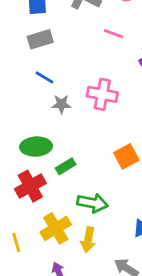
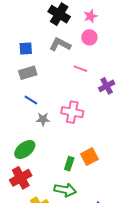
green ellipse: (36, 147) -> (25, 149), turned -35
green rectangle: (66, 166) -> (69, 164), moved, turned -40

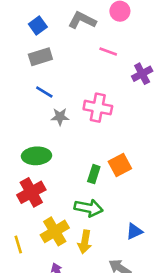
blue square: (26, 48) -> (38, 25), turned -32
green ellipse: (25, 149) -> (36, 156), turned 35

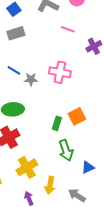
blue line: (44, 92) -> (14, 70), moved
green arrow: (89, 208) -> (66, 150), moved, turned 60
yellow arrow: (85, 242) -> (50, 185), moved

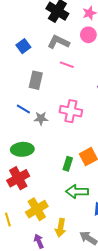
pink line: (68, 29) -> (67, 65), moved
gray rectangle: (16, 33) -> (36, 80), moved, turned -60
green arrow: (66, 150) -> (77, 192), turned 110

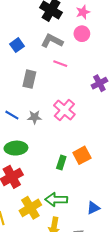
blue line: (23, 109) -> (12, 115), moved
pink cross: (71, 111) -> (64, 110), turned 30
green arrow: (77, 192) -> (56, 200), moved

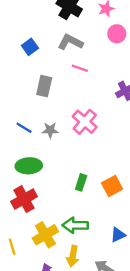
pink circle: (82, 34) -> (117, 34), moved
orange square: (82, 155) -> (112, 186), moved

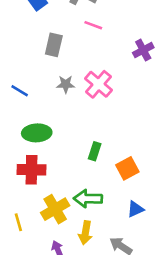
blue line: (24, 128) -> (20, 91), moved
gray star: (50, 130) -> (66, 84), moved
orange square: (112, 186) -> (127, 168), moved
red cross: (24, 199) -> (31, 170), turned 30

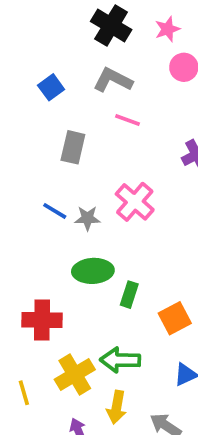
gray star: (66, 84) -> (87, 218), moved
blue line: (20, 91) -> (55, 211), moved
green ellipse: (37, 133) -> (93, 271), moved

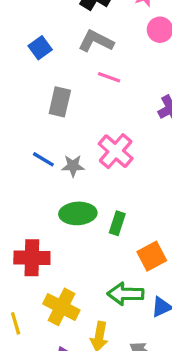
green rectangle: (129, 295) -> (117, 223), moved
green arrow: (120, 360) -> (125, 294), moved
yellow cross: (75, 375) -> (61, 307), turned -32

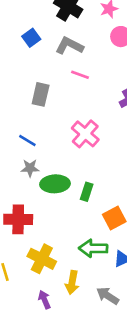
blue square: (40, 48) -> (31, 38), moved
gray star: (73, 166) -> (30, 168), moved

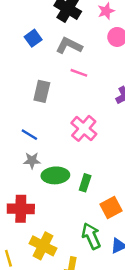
green arrow: (93, 248) -> (91, 236), turned 65

